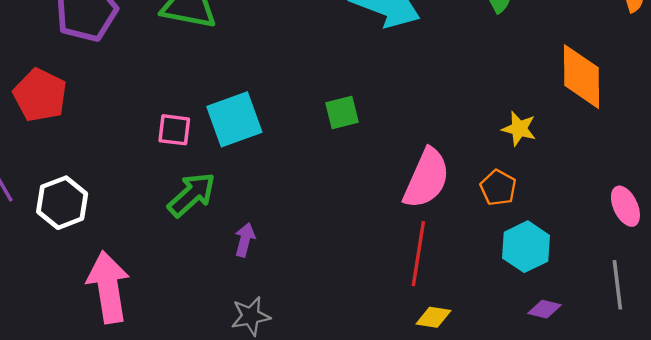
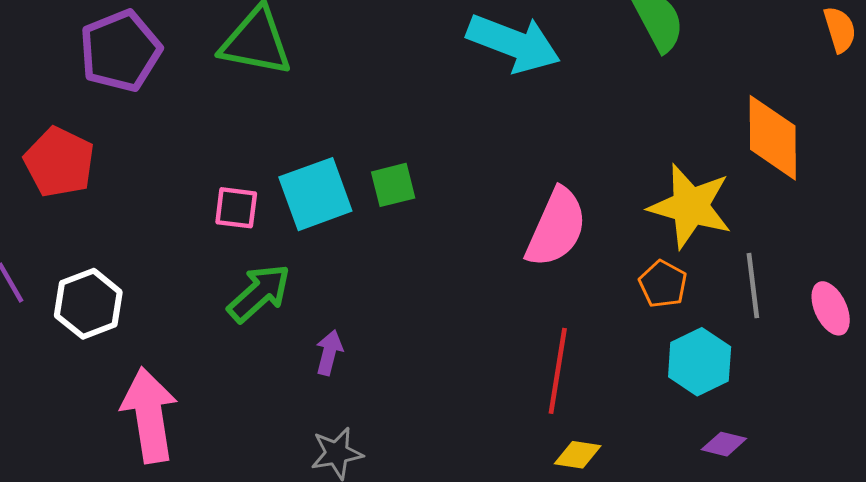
green square: (342, 112) -> (393, 185), moved
yellow star: (519, 129) -> (690, 206), size x1.8
pink semicircle: (426, 178) -> (556, 228), moved
gray line: (617, 285) -> (753, 286), moved

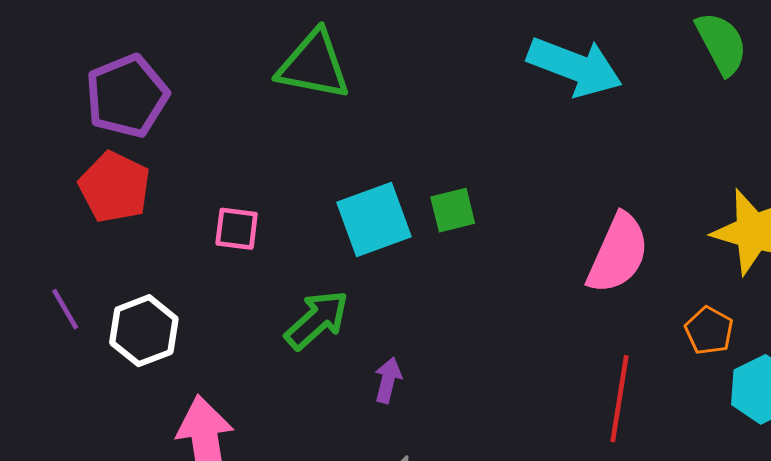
purple pentagon: (120, 51) -> (127, 96), moved
pink square: (236, 208) -> (237, 229), moved
orange pentagon: (663, 284) -> (709, 331), moved

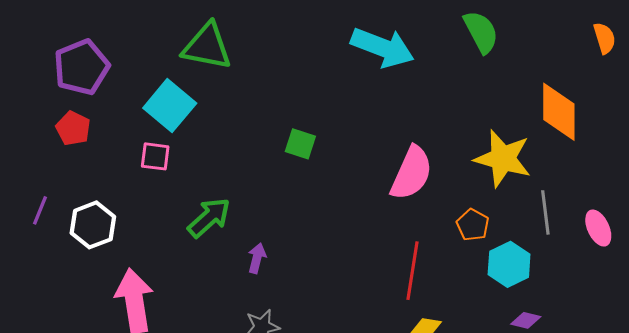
red pentagon: (115, 187) -> (73, 128), size x0.7
green square: (453, 210) -> (300, 144), turned 32
cyan square: (374, 219) -> (170, 106), moved, turned -30
purple line: (65, 309) -> (40, 210), turned 52

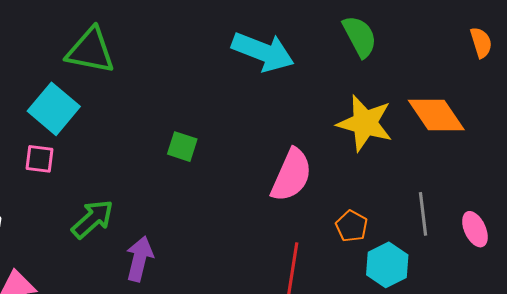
orange diamond: (559, 112) -> (436, 115), turned -34
yellow star: (503, 158) -> (365, 123), moved
purple arrow: (257, 258) -> (139, 259), size x1.5

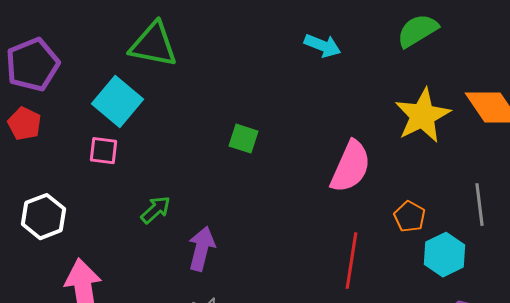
green semicircle: (360, 36) -> (418, 31), turned -93
cyan arrow: (263, 52) -> (323, 46), size x0.6
yellow star: (365, 123) -> (423, 116), turned 30
green arrow: (93, 219) -> (156, 210), size x0.7

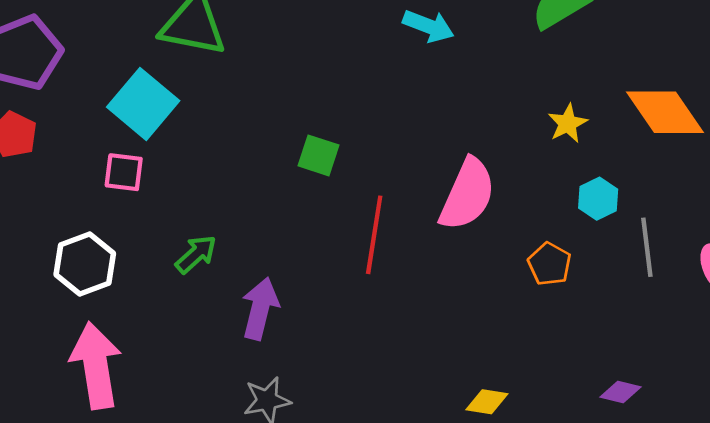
yellow star: (423, 116) -> (568, 123), size x0.5
white hexagon: (44, 217) -> (85, 264), moved
cyan hexagon: (445, 255) -> (598, 199), moved, size x0.7
red line: (352, 261) -> (374, 235), moved

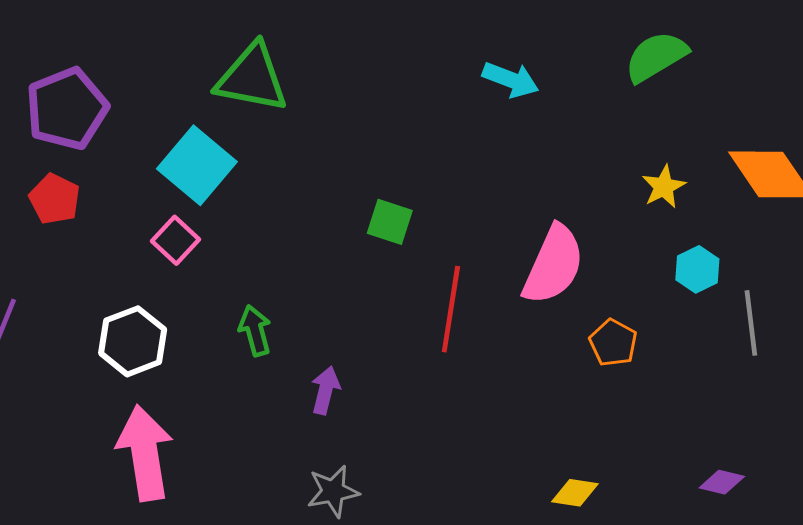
pink square: (124, 172) -> (175, 240), turned 36
green arrow: (196, 254) -> (255, 331), turned -63
orange pentagon: (549, 264) -> (613, 343), moved
purple arrow: (260, 309) -> (325, 390), size x0.7

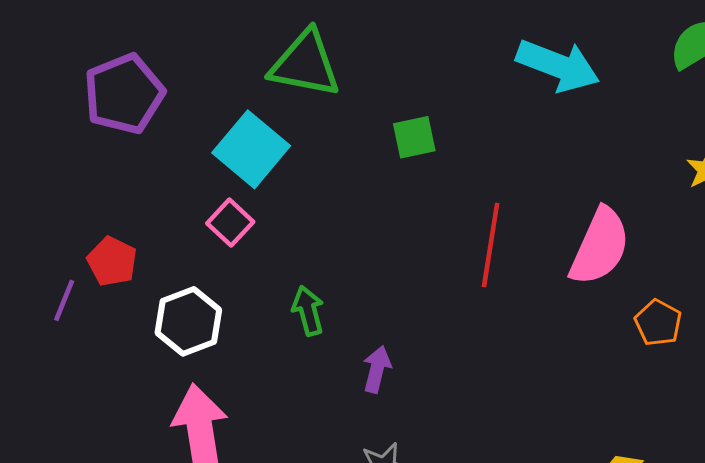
cyan arrow: (511, 80) -> (558, 65), size x1.5
red pentagon: (55, 199) -> (112, 261), moved
green square: (390, 222) -> (414, 137), moved, turned -30
red line: (451, 309) -> (491, 245), moved

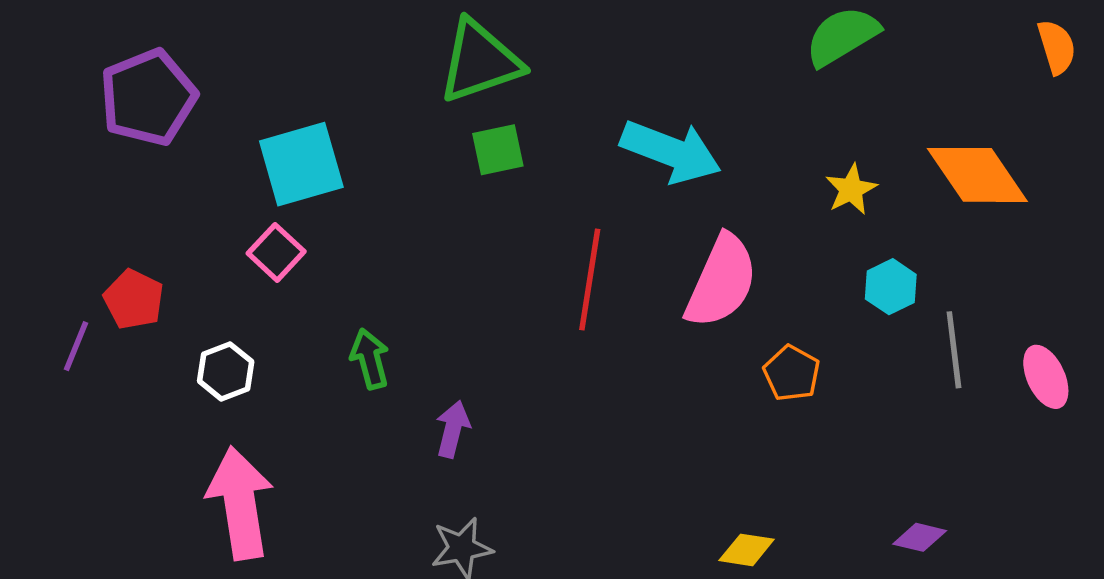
green triangle: (305, 64) -> (480, 61), moved, turned -30
cyan arrow: (558, 65) -> (671, 152), moved
cyan square: (251, 149) -> (301, 164), turned 34
white hexagon: (188, 321) -> (226, 371), size x0.7

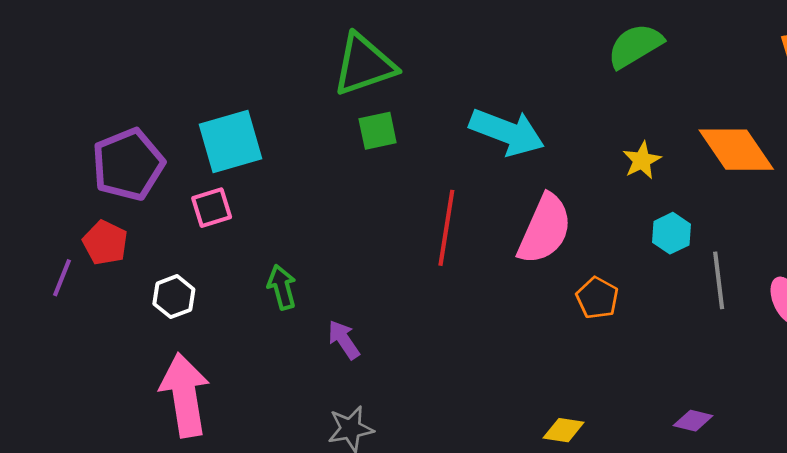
purple pentagon: (148, 97) -> (128, 164), moved
pink square: (276, 252) -> (212, 208), turned 30
purple arrow: (453, 429) -> (344, 340), turned -48

